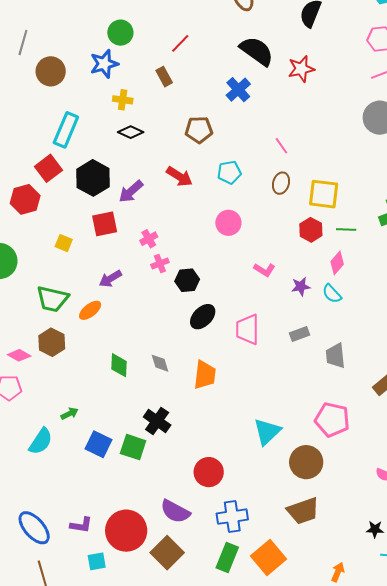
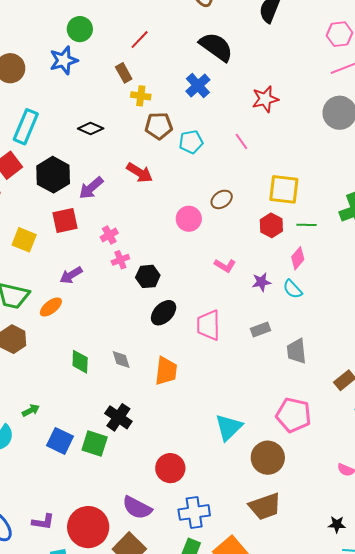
red star: (301, 69) -> (265, 99), moved
yellow cross: (123, 100) -> (141, 96), moved
cyan pentagon: (229, 172) -> (191, 142), moved
brown ellipse: (281, 183) -> (222, 199), moved, turned 40
yellow square: (64, 243) -> (24, 240), size x1.4

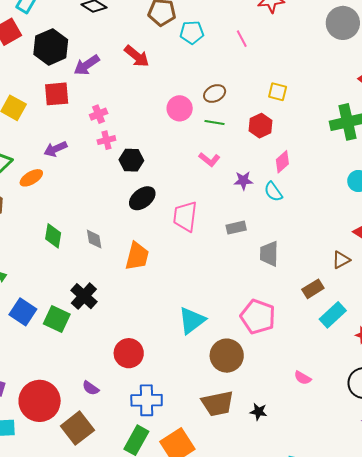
yellow square: (284, 189) -> (278, 92), size x0.6
green line: (307, 225) -> (215, 122), moved
purple semicircle: (137, 508) -> (91, 388), size x0.6
black star: (337, 524) -> (259, 412), moved

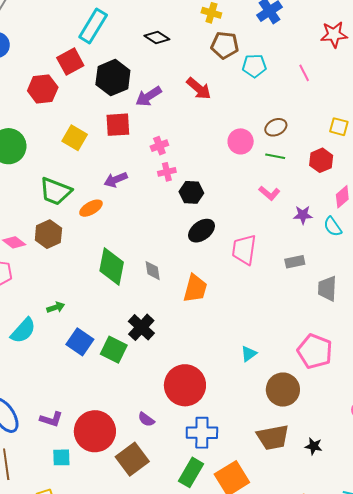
green diamond: (53, 236) -> (112, 267), size x1.5
cyan triangle: (192, 320) -> (249, 354), size x0.6
red circle: (129, 353) -> (185, 385), size x1.4

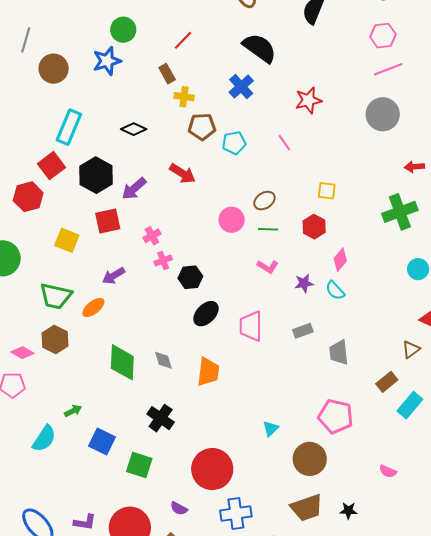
green square: (114, 350) -> (139, 465), moved

